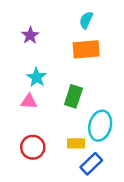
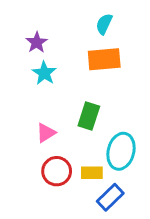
cyan star: (37, 77) -> (44, 73), moved
pink triangle: (29, 101) -> (46, 133), moved, turned -36
red circle: (33, 147) -> (57, 171), moved

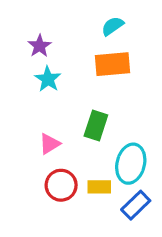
cyan semicircle: (104, 24) -> (113, 26), turned 30
blue rectangle: (110, 197) -> (136, 205), moved

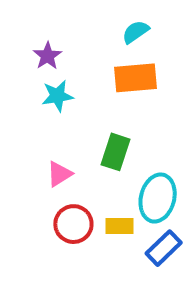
cyan star: (48, 79) -> (57, 96), turned 30

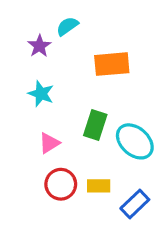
cyan semicircle: (136, 32) -> (67, 26), moved
cyan star: (57, 96) -> (41, 94), moved, turned 30
cyan ellipse: (158, 198) -> (135, 141), moved, turned -63

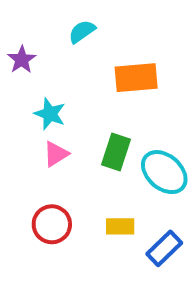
purple star: (39, 46) -> (22, 60), moved
pink triangle: (49, 143) -> (56, 154), moved
red circle: (61, 184) -> (52, 224), moved

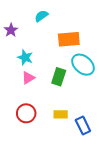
cyan ellipse: (164, 172) -> (83, 65), moved
blue rectangle: (164, 248) -> (83, 126), turned -72

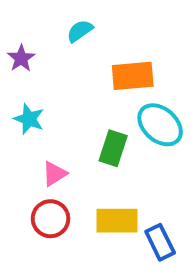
cyan star: (25, 58) -> (29, 119), moved
pink triangle: (28, 78) -> (54, 174), moved
yellow rectangle: (61, 114) -> (117, 221), size x1.5

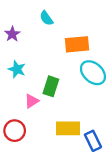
cyan semicircle: (80, 31) -> (46, 18), turned -91
green rectangle: (113, 148) -> (51, 86), moved
red circle: (51, 219) -> (15, 131), moved

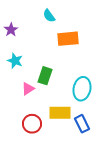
cyan semicircle: (46, 18) -> (49, 16), moved
cyan ellipse: (93, 73) -> (82, 89), moved, turned 60
red circle: (15, 131) -> (32, 124), moved

